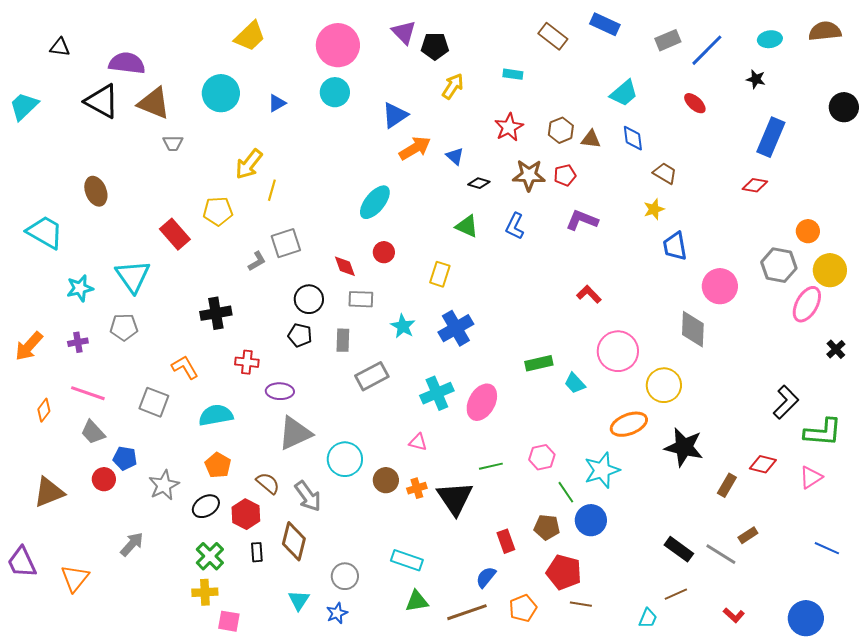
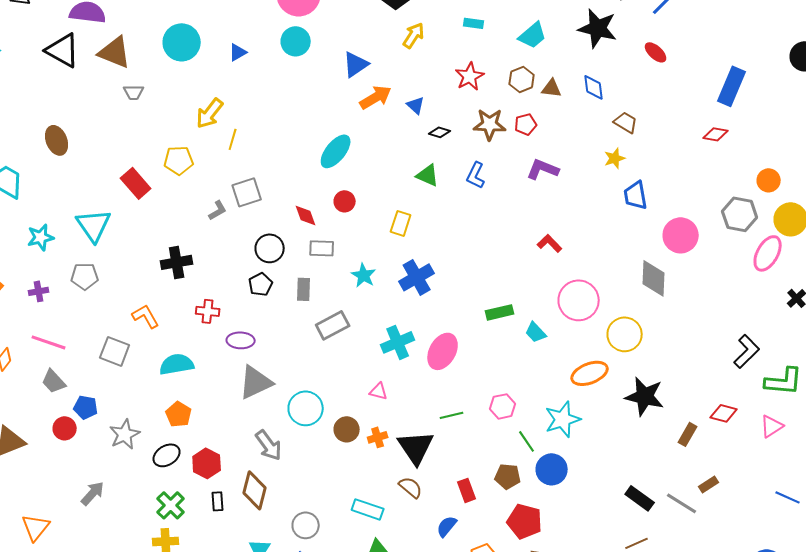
black star: (756, 79) -> (598, 28), moved, size x2.0
cyan trapezoid: (624, 93) -> (533, 35), moved
black pentagon: (300, 335) -> (261, 284), turned 30
brown semicircle: (268, 483) -> (411, 487), moved

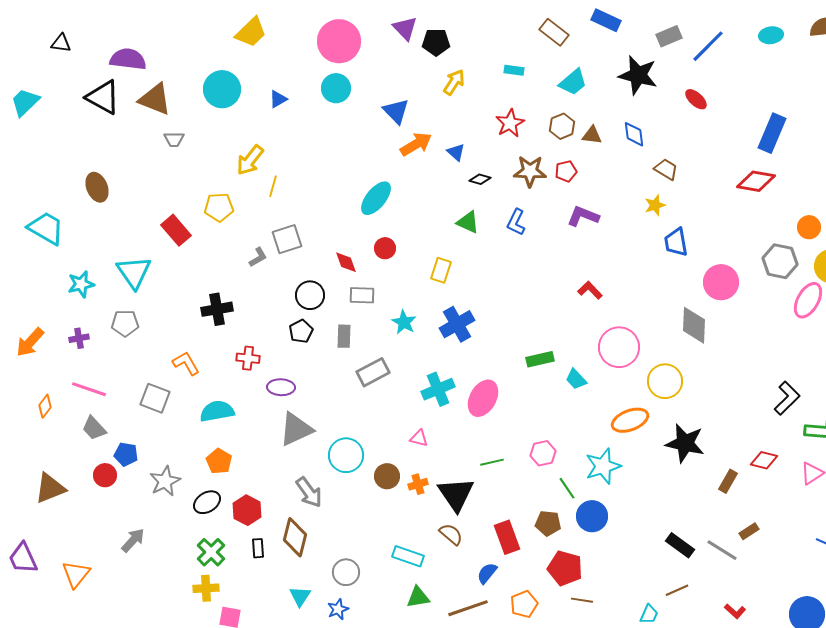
blue triangle: (356, 64) -> (396, 111), turned -40
red diamond: (716, 134) -> (756, 181), size x1.5
red rectangle: (467, 490) -> (507, 537), size x1.4

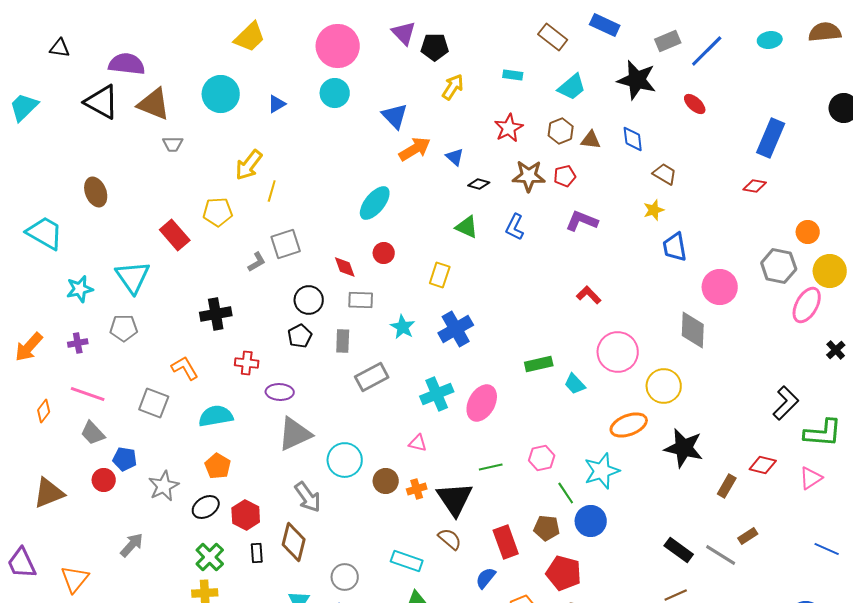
red diamond: (756, 181) -> (755, 186), size x0.6

